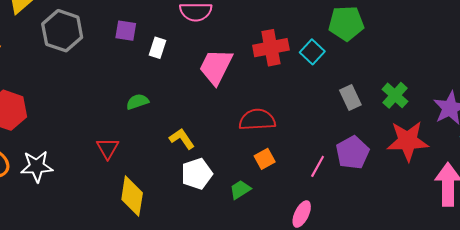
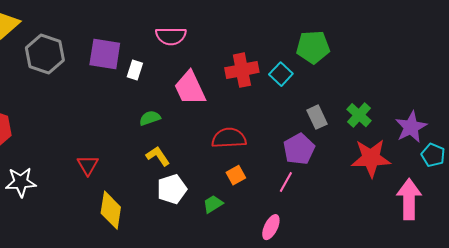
purple square: (126, 31) -> (105, 54), size x1.6
pink trapezoid: (216, 67) -> (190, 88), turned -51
green semicircle: (137, 102) -> (150, 118), moved
purple pentagon: (353, 153) -> (299, 149), moved

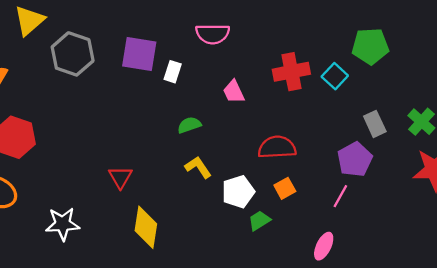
pink trapezoid: (190, 88) -> (234, 92), size x0.6
white star: (21, 182) -> (63, 224), moved
white pentagon: (172, 189) -> (238, 192), moved

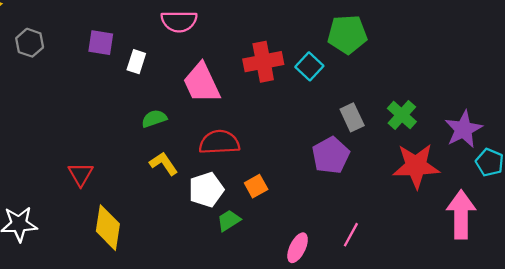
gray hexagon: (73, 54) -> (30, 43), size x0.6
purple square: (139, 54) -> (101, 43), size x0.7
pink trapezoid: (234, 92) -> (202, 83), size x1.6
red semicircle: (277, 147) -> (219, 142), moved
pink line: (340, 196) -> (351, 235), moved

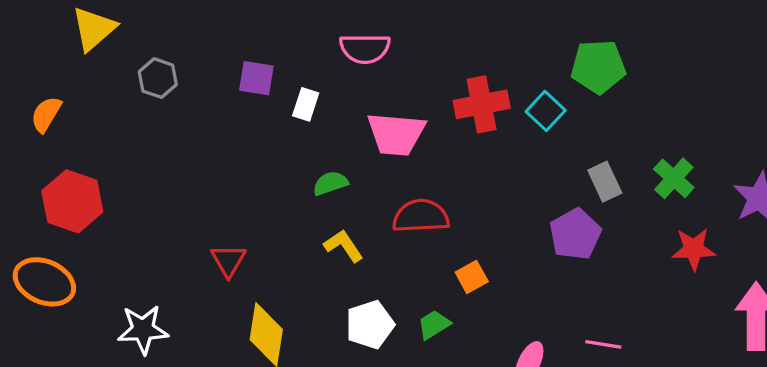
pink trapezoid: (202, 83) -> (396, 134), turned -60
red star: (416, 166) -> (694, 249), size x0.7
white pentagon: (206, 190) -> (370, 325), moved
pink line: (351, 235) -> (603, 344), turned 70

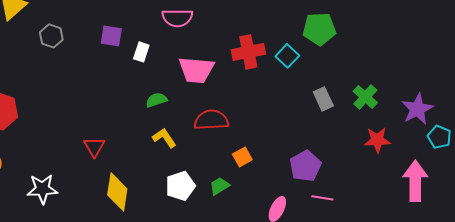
purple pentagon: (575, 234) -> (305, 166), moved

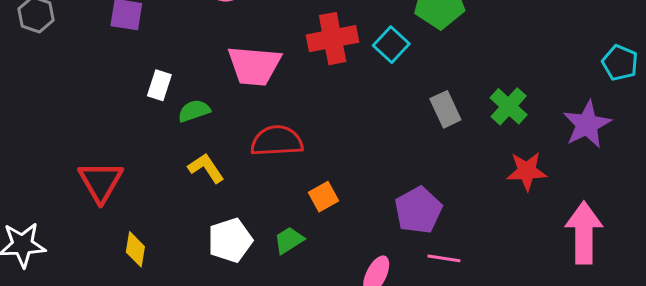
white rectangle: (141, 52) -> (159, 85), moved
cyan pentagon: (439, 137) -> (620, 63), moved
red triangle: (94, 147) -> (101, 182), size x1.4
yellow diamond: (117, 192) -> (135, 249), size x0.6

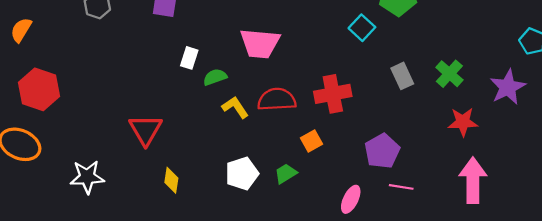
red cross: (333, 39) -> (333, 94), moved
yellow L-shape: (206, 168) -> (235, 107), moved
pink arrow: (584, 233) -> (473, 180), moved

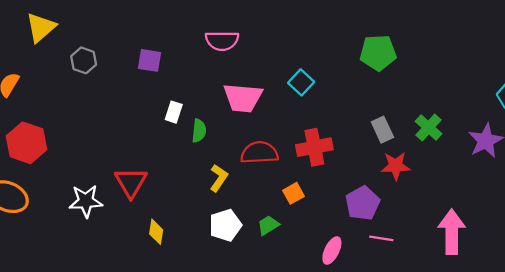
cyan square: (362, 28) -> (301, 82), moved
green semicircle: (215, 77) -> (199, 131), turned 115
yellow L-shape: (235, 107) -> (219, 178), moved, turned 68
red star: (463, 122) -> (396, 166), moved
white star: (87, 177) -> (86, 201), moved

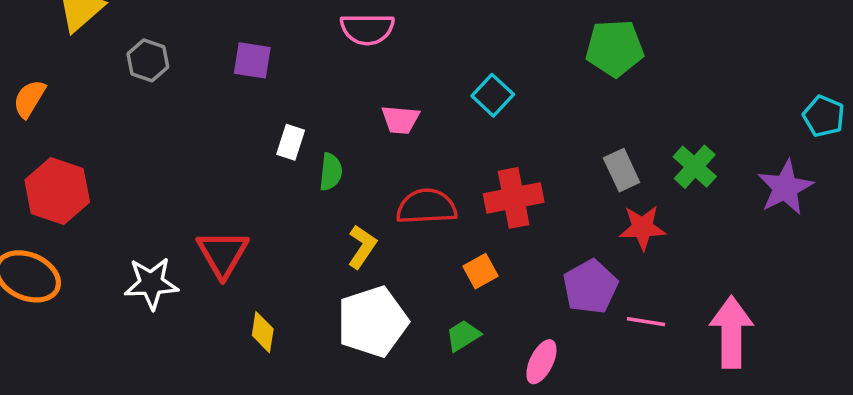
pink trapezoid: (243, 98) -> (400, 120), size x0.6
white pentagon: (225, 225) -> (372, 322), size x1.4
green trapezoid: (268, 225) -> (463, 336), moved
pink line: (381, 238) -> (646, 322), moved

